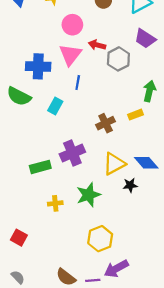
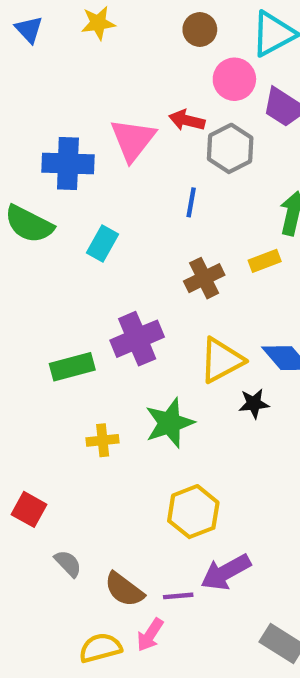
pink circle: (72, 25) -> (234, 79), moved
blue line: (78, 82) -> (191, 202), moved
gray semicircle: (18, 277) -> (68, 564), moved

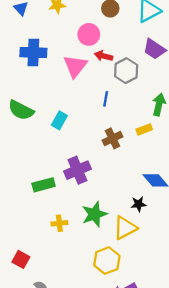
pink circle: (234, 79) -> (89, 34), moved
blue cross: (68, 164) -> (33, 53), moved
yellow triangle: (221, 360) -> (125, 228), moved

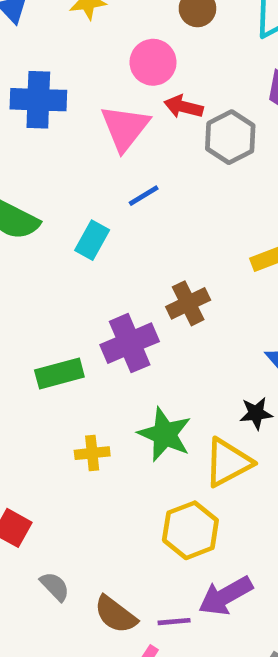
blue line: (106, 99) -> (144, 196), moved, turned 49
brown cross: (113, 138) -> (188, 303), moved
green star: (94, 214) -> (165, 434), turned -30

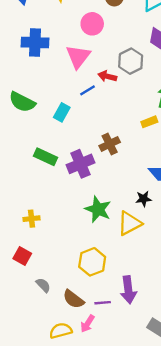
red arrow: (183, 107) -> (107, 76), moved
green rectangle: (59, 374) -> (46, 157), moved, turned 40
yellow cross: (92, 453) -> (32, 219), moved
yellow hexagon: (190, 530) -> (92, 262), moved
purple arrow: (226, 596) -> (128, 290), turned -68

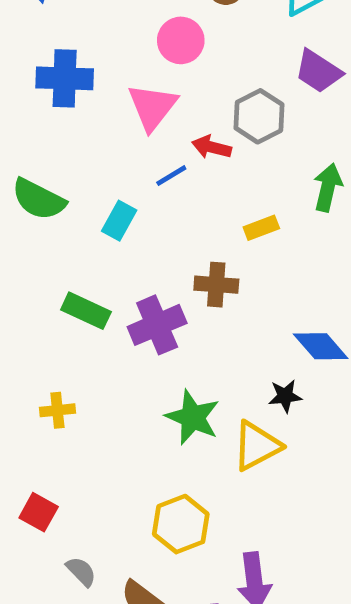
yellow rectangle: (149, 122) -> (261, 228), moved
brown cross: (110, 144) -> (216, 285), turned 30
yellow cross: (32, 219) -> (57, 410), moved

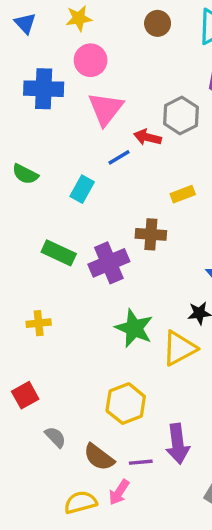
pink circle: (181, 40) -> (91, 60), moved
green semicircle: (39, 199) -> (25, 174), size x0.7
red square: (39, 512) -> (25, 395), turned 32

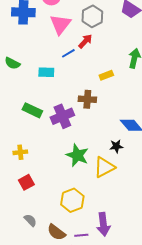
gray hexagon: (181, 115) -> (92, 16), moved
red arrow: (147, 137) -> (85, 41), turned 119
cyan rectangle: (82, 189) -> (46, 72), turned 63
red square: (25, 395) -> (26, 182), moved

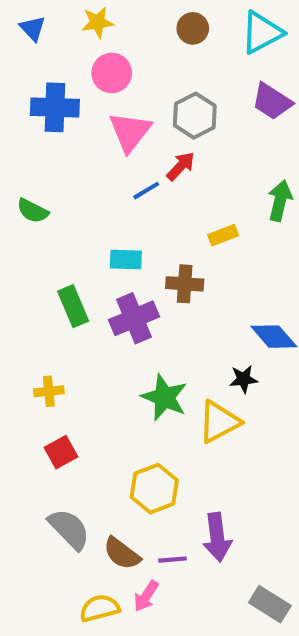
cyan rectangle: (46, 72) -> (126, 259), moved
green rectangle: (32, 110) -> (73, 306), turned 42
gray semicircle: (30, 220) -> (69, 529), size x1.6

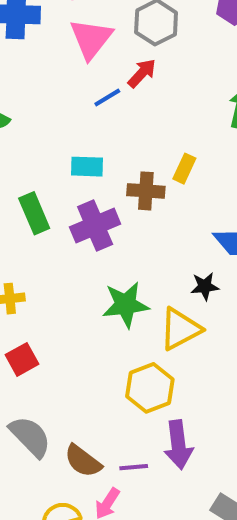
yellow rectangle: (223, 235) -> (184, 169), moved, turned -44
green star: (164, 397) -> (126, 305), turned -30
yellow hexagon: (154, 489) -> (150, 388), moved

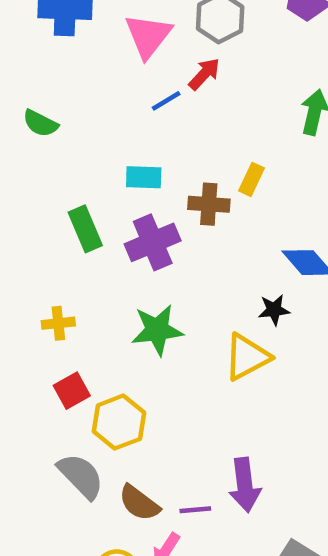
green star: (126, 305) -> (157, 330), moved
yellow hexagon: (150, 388) -> (119, 422), moved

